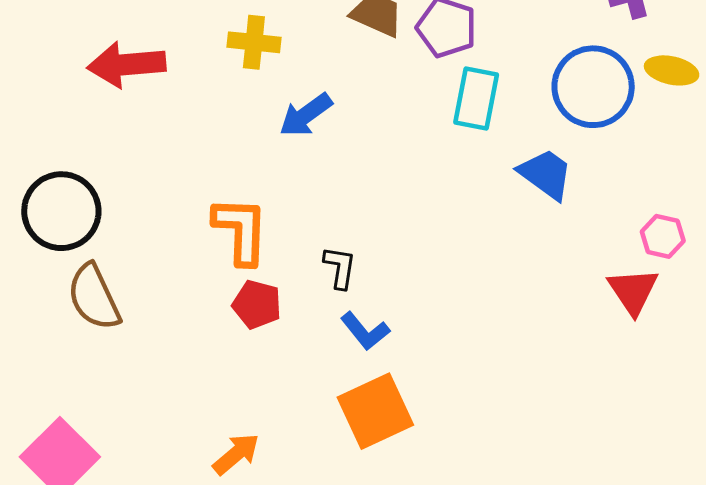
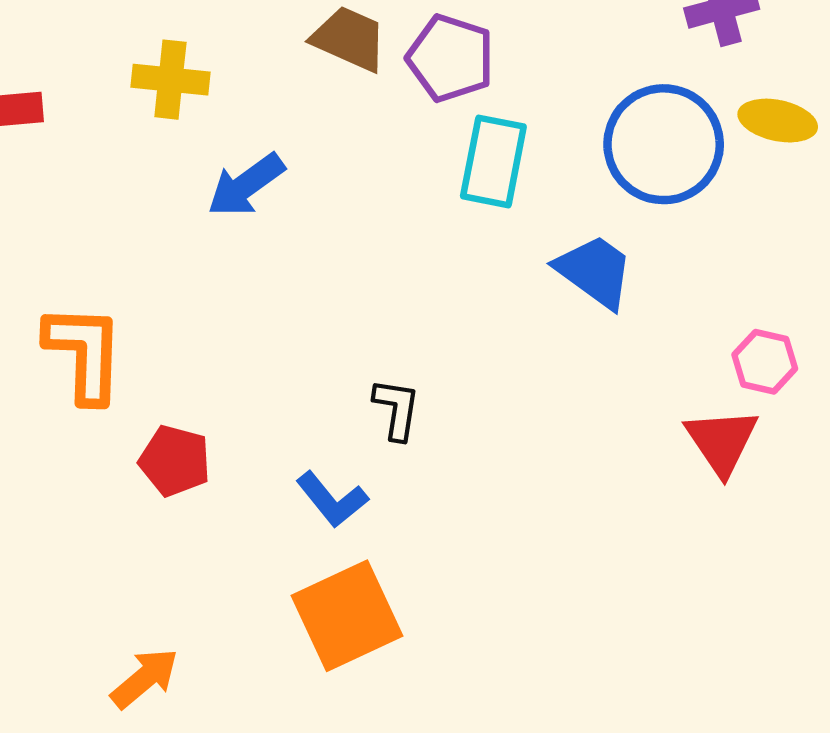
orange L-shape: (241, 230) -> (84, 353), moved
black L-shape: (340, 267) -> (397, 409), moved

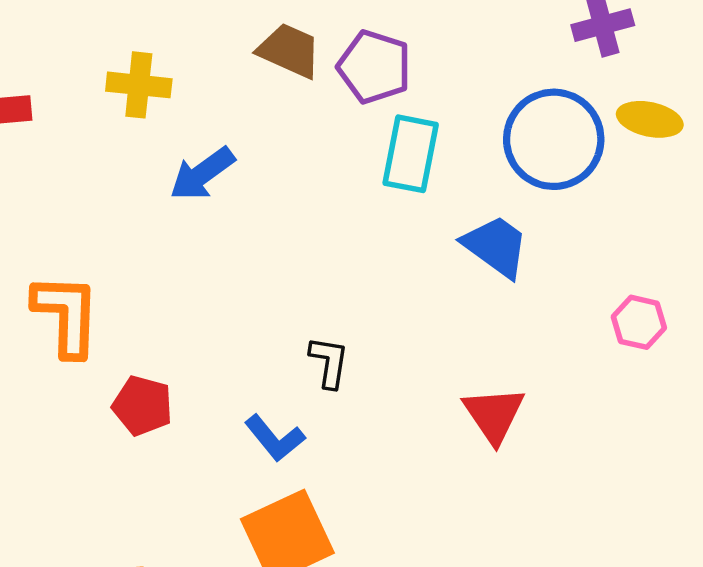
red triangle: (722, 441) -> (494, 415), moved

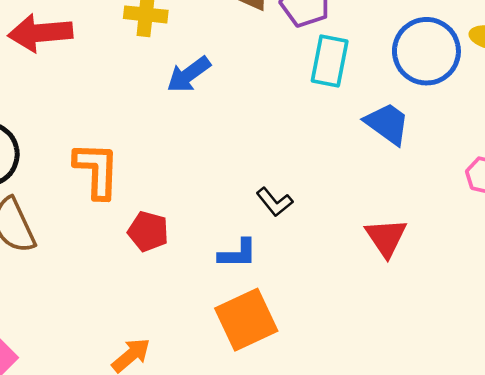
black L-shape: (329, 362) -> (274, 202), turned 132
blue L-shape: (275, 438) -> (238, 253), turned -51

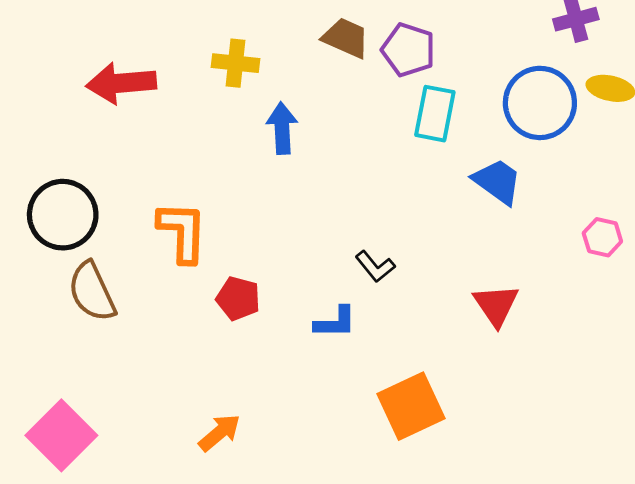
blue arrow: (189, 74) -> (282, 128), turned 123
orange square: (246, 320) -> (411, 406), moved

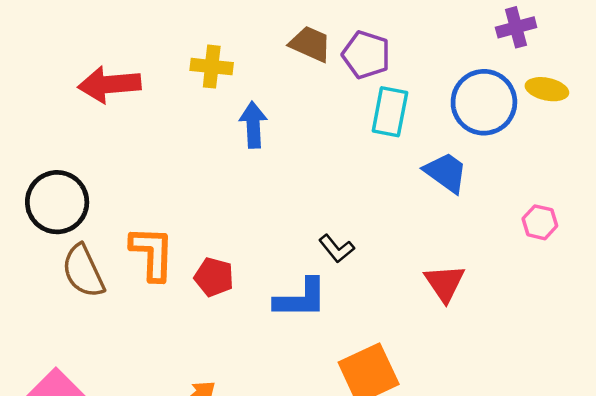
orange L-shape: (182, 232) -> (152, 253), moved
blue L-shape: (335, 322) -> (301, 298), size x1.4

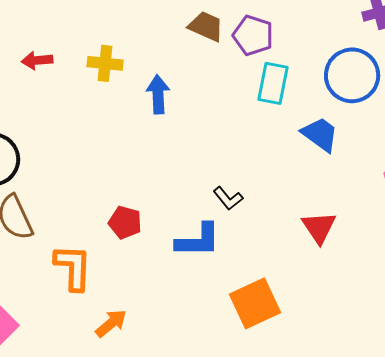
yellow cross: (212, 67) -> (105, 63), moved
red arrow: (109, 84) -> (37, 60), size x0.6
orange L-shape: (152, 253) -> (73, 267), moved

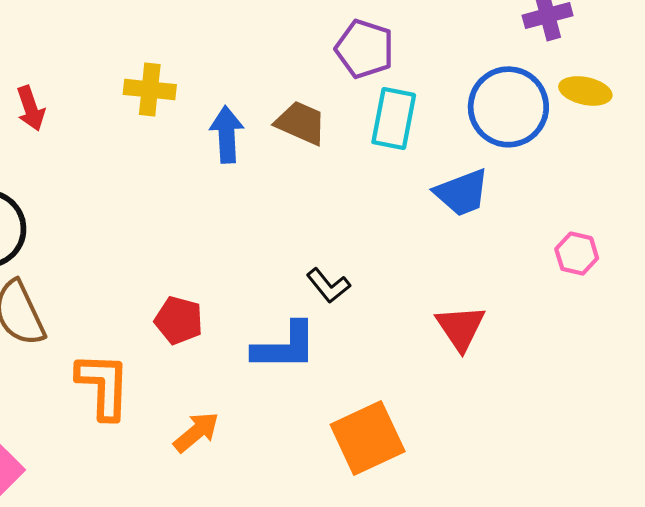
brown trapezoid: (206, 26) -> (301, 123), moved
red arrow: (37, 60) -> (31, 108), moved, turned -104
blue trapezoid: (320, 134) -> (462, 193), turned 123
orange arrow: (111, 323) -> (196, 432), moved

